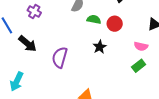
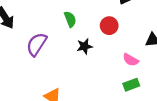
green semicircle: (94, 19) -> (70, 19), moved, turned 40
green rectangle: (139, 66) -> (131, 85), moved

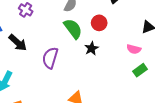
green semicircle: (70, 19) -> (73, 29), size x1.5
red circle: (109, 26) -> (99, 23), moved

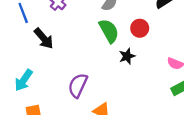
purple semicircle: (50, 58) -> (78, 85), moved

